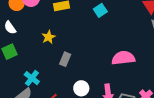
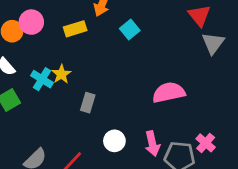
cyan cross: (32, 78) -> (42, 79), moved

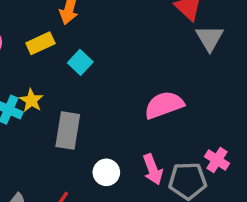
cyan square: (130, 29) -> (80, 62), moved
gray rectangle: (88, 103) -> (68, 130), size x1.5

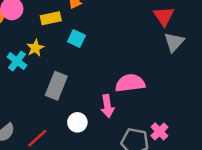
cyan square: (80, 62) -> (76, 39), turned -30
yellow star: (31, 100) -> (35, 48), moved
pink arrow: (153, 169) -> (107, 106), moved

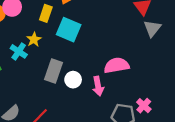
yellow rectangle: (51, 18) -> (46, 13), turned -56
cyan square: (76, 39) -> (69, 30), size x1.6
white circle: (77, 122) -> (73, 80), moved

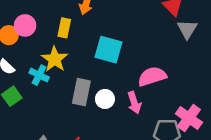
cyan square: (69, 30) -> (108, 50), moved
yellow star: (34, 39) -> (55, 59), size x1.5
pink cross: (144, 106) -> (189, 118), size x1.5

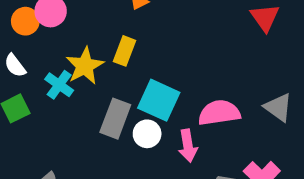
yellow rectangle: (64, 28) -> (124, 51), moved
gray triangle: (187, 29) -> (278, 107), moved, turned -35
cyan square: (108, 50) -> (159, 100), moved

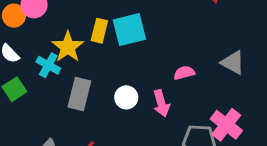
cyan square: (159, 100) -> (129, 30), moved, turned -32
pink semicircle: (219, 113) -> (184, 73), size x0.6
gray rectangle: (115, 119) -> (79, 94), moved

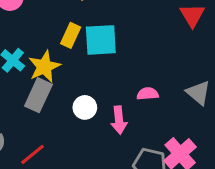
yellow star: (68, 47) -> (44, 67), moved

